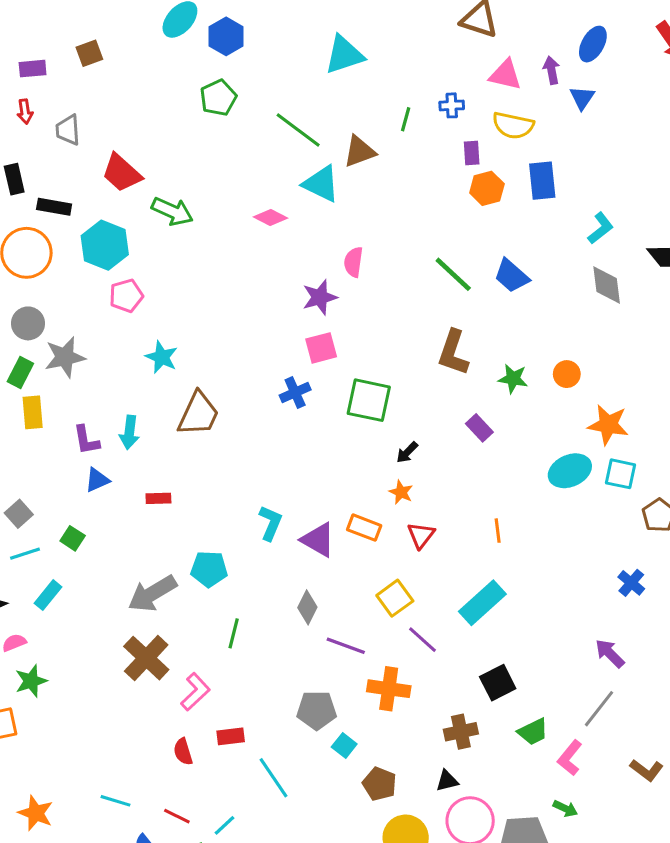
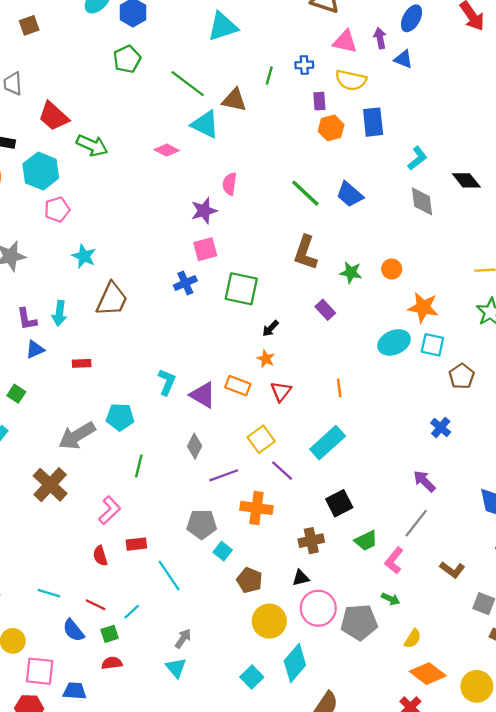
blue triangle: (582, 98) -> (403, 59), turned -42
brown triangle: (360, 151) -> (234, 100), turned 32
purple line: (346, 646) -> (224, 475), turned -40
brown cross: (146, 658) -> (50, 485), moved

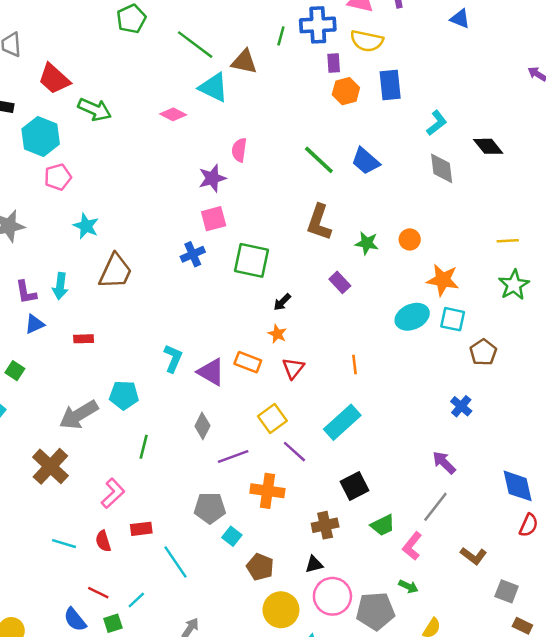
blue triangle: (403, 59) -> (460, 19), moved
blue cross: (304, 65) -> (318, 25), size x1.8
cyan line: (49, 593) -> (64, 544), moved

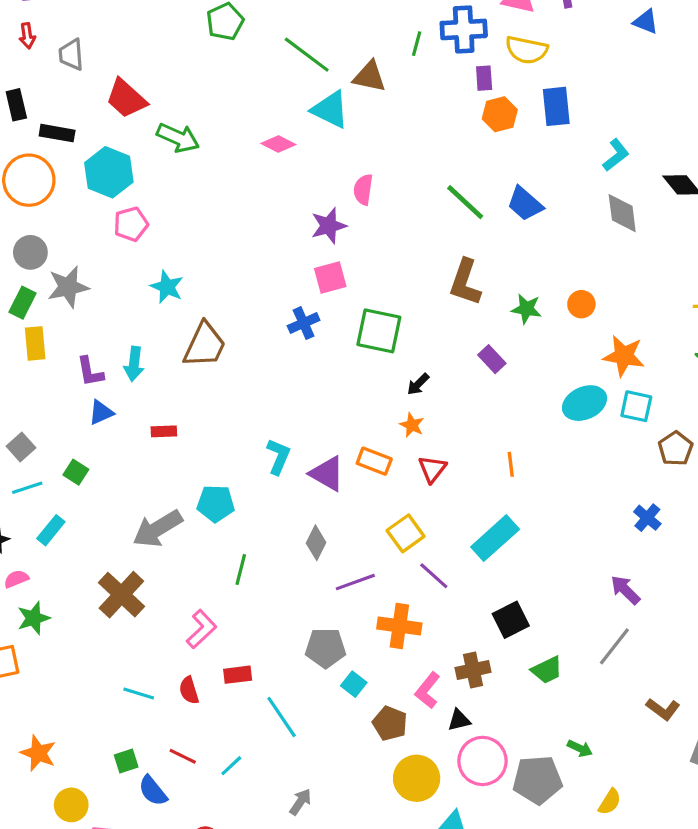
pink L-shape: (412, 546) -> (428, 690), moved
green square: (113, 623) -> (126, 761), moved

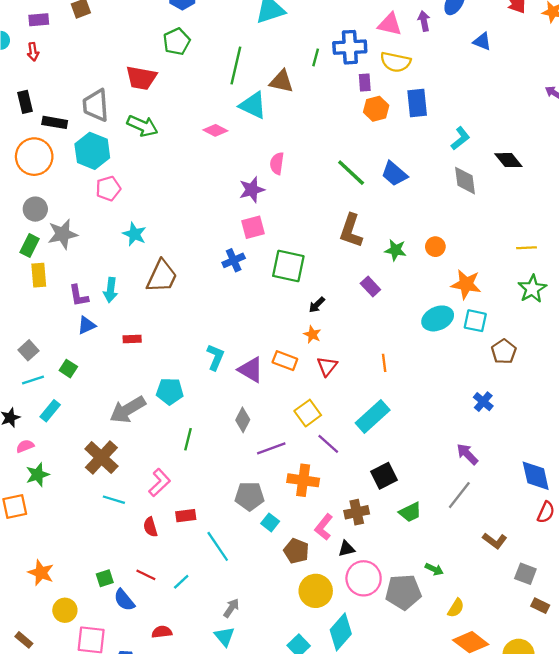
gray trapezoid: (71, 55) -> (96, 105), moved, size x1.4
green line: (307, 55) -> (236, 65), turned 66
red trapezoid: (126, 99) -> (141, 78), moved, turned -32
cyan line: (139, 693) -> (114, 500), moved

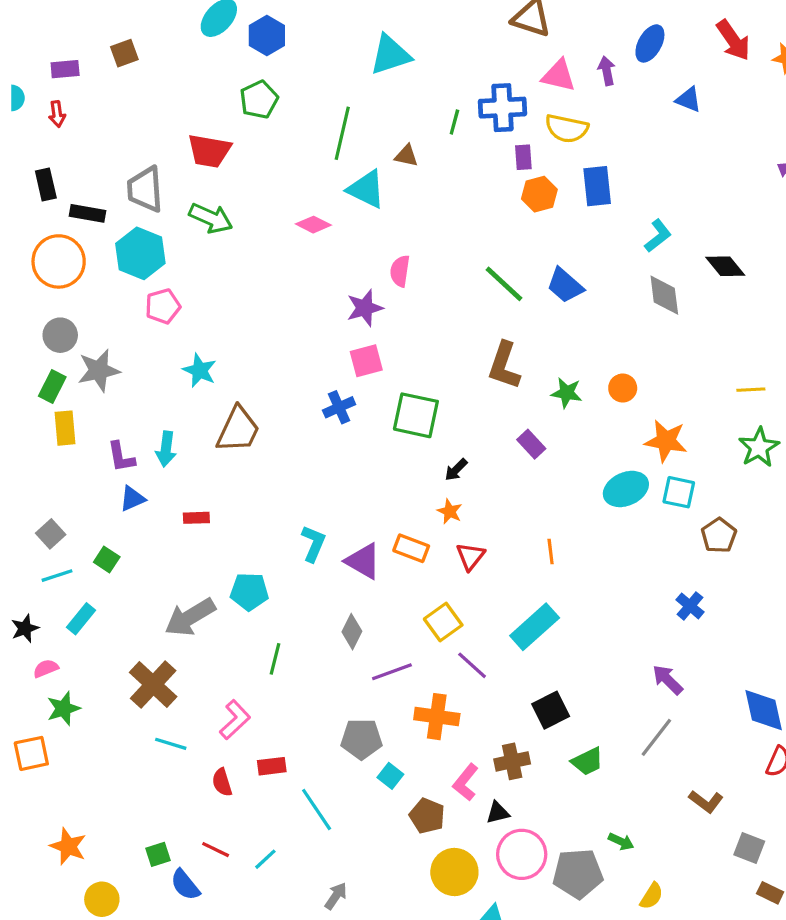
brown triangle: (281, 81) -> (406, 156), size x0.7

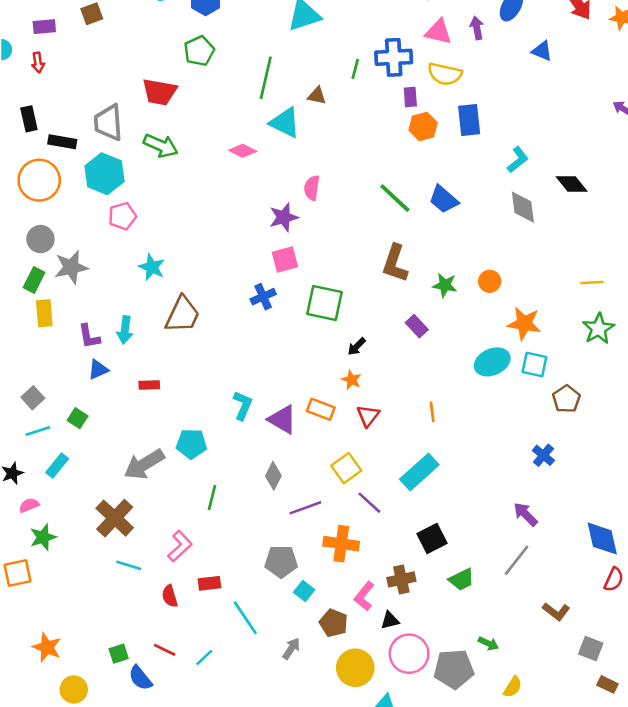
gray arrow: (336, 896) -> (291, 649), moved

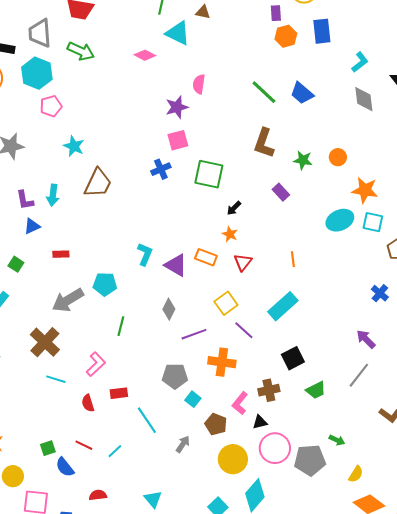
red rectangle: (149, 385) -> (61, 254), moved

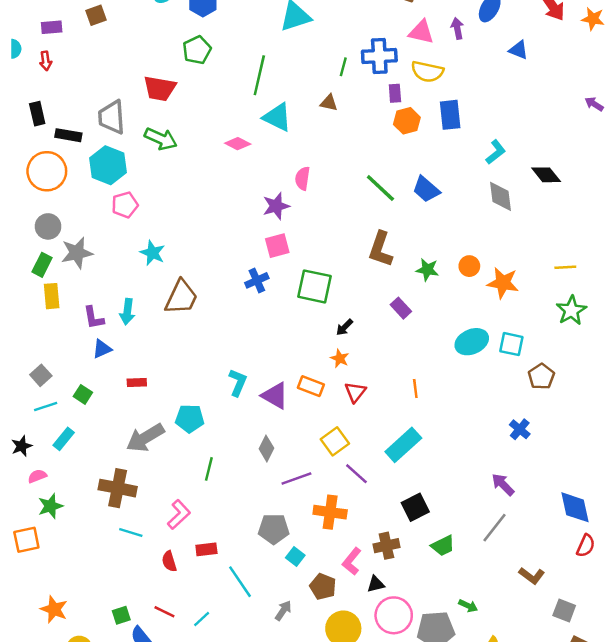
brown triangle: (203, 12) -> (329, 103), moved
orange star: (365, 190) -> (503, 283), moved
brown cross: (45, 342) -> (118, 488), turned -32

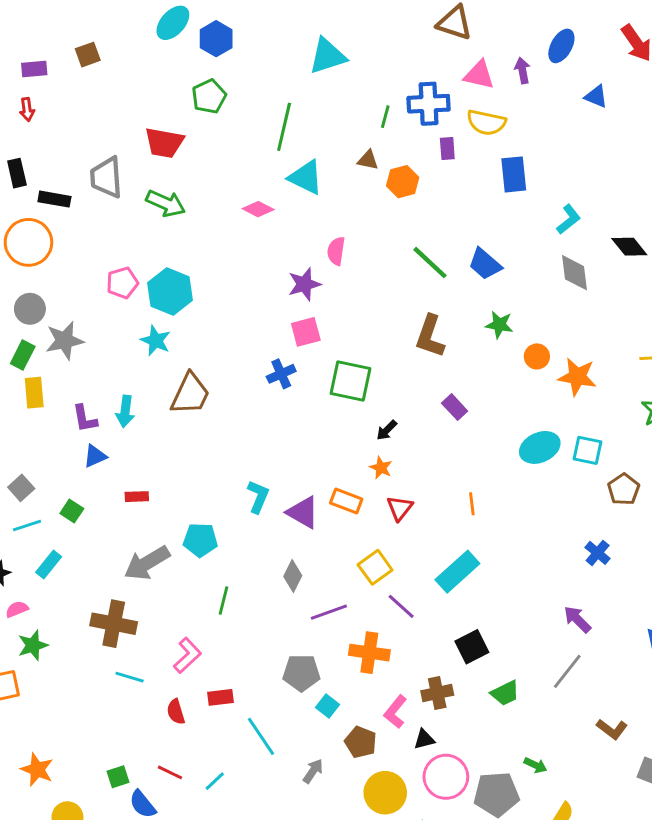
orange hexagon: (407, 121) -> (403, 182), moved
cyan hexagon: (108, 165) -> (170, 291), moved
green star: (427, 270) -> (499, 325), moved

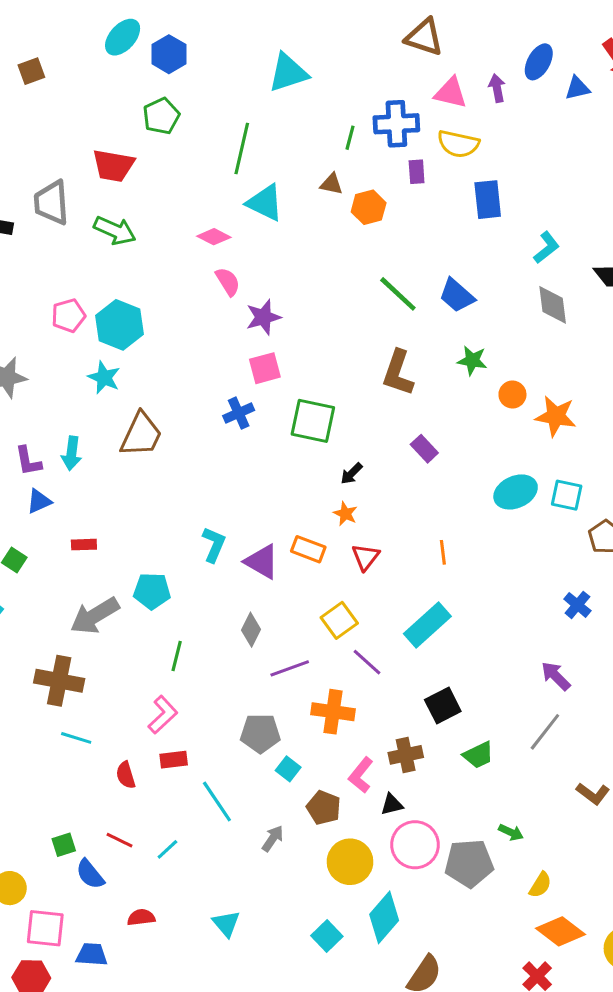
blue triangle: (596, 96) -> (577, 88), moved, turned -35
pink semicircle: (336, 251) -> (228, 282), moved, turned 140
pink L-shape: (187, 655) -> (163, 715), moved

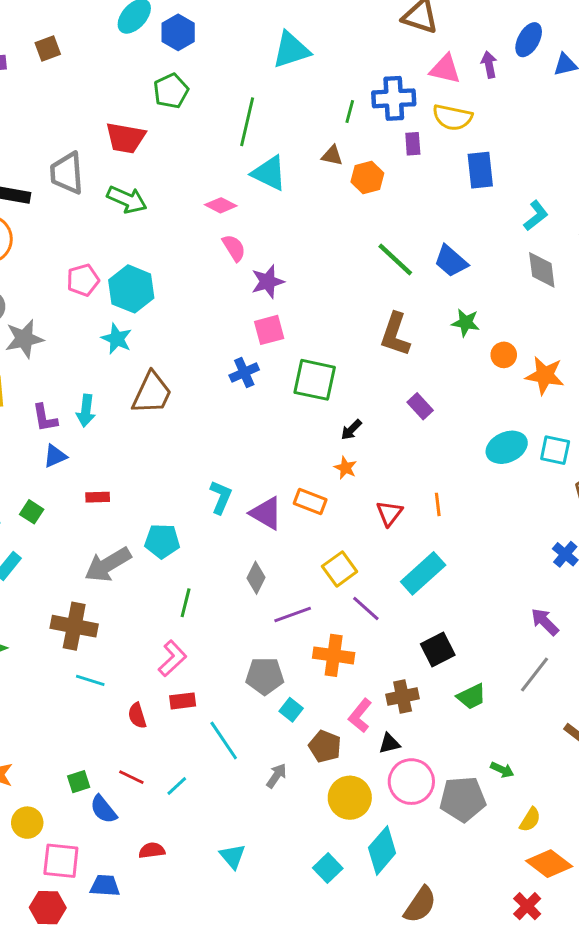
red triangle: (365, 557) -> (389, 513), moved

